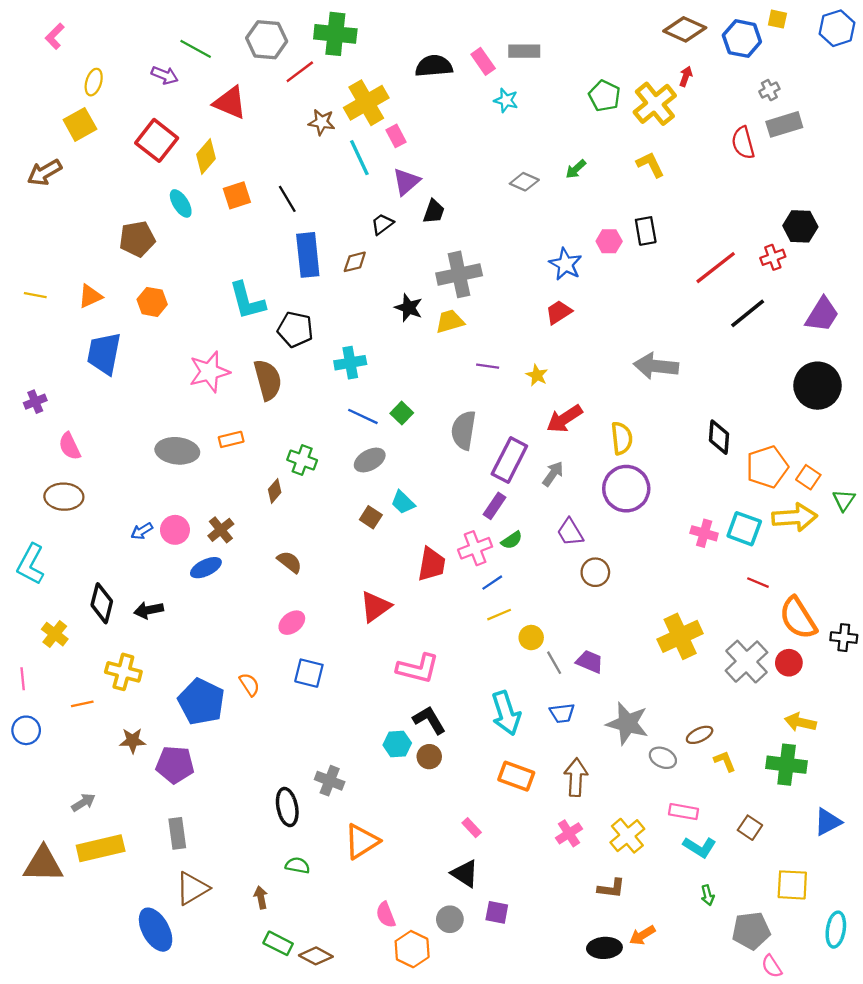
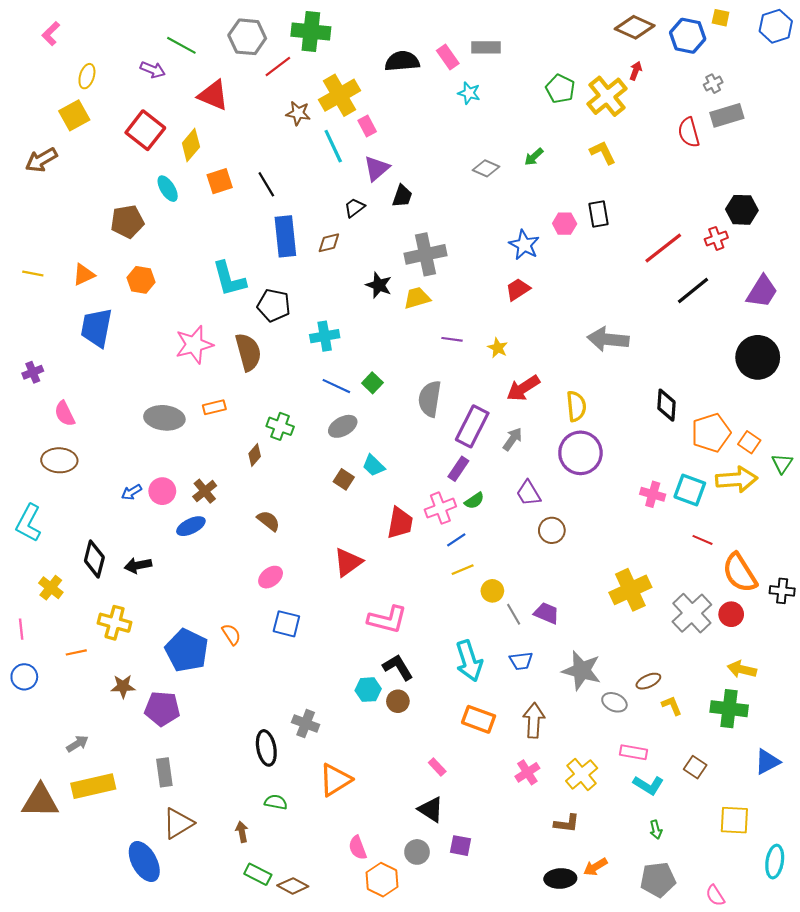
gray pentagon: (751, 931) -> (658, 880), moved

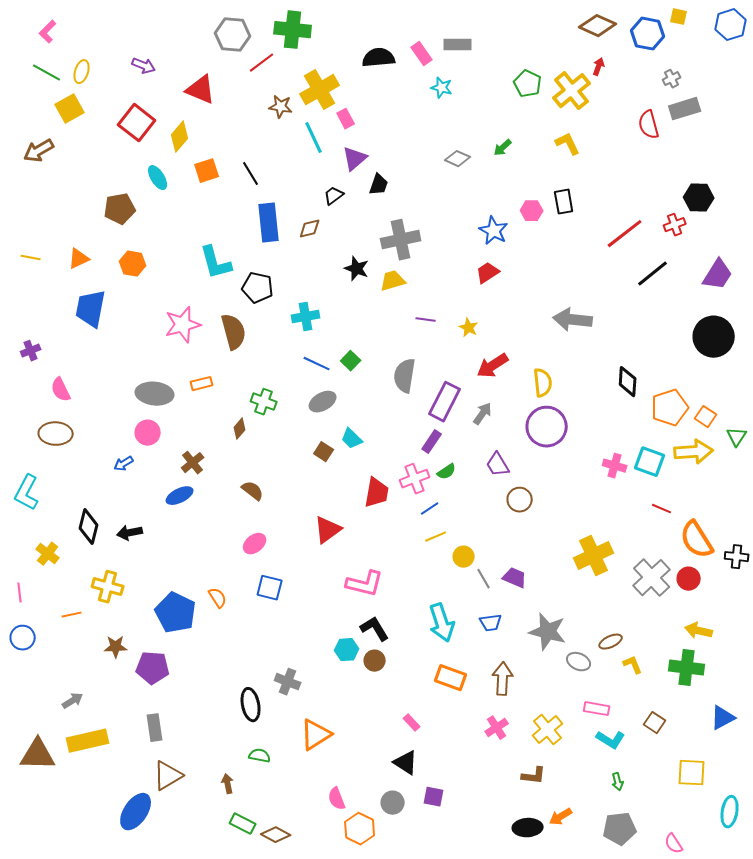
green line: (181, 45) -> (47, 73), moved
pink circle: (162, 491) -> (148, 433), moved
blue ellipse: (144, 862) -> (136, 812), turned 63

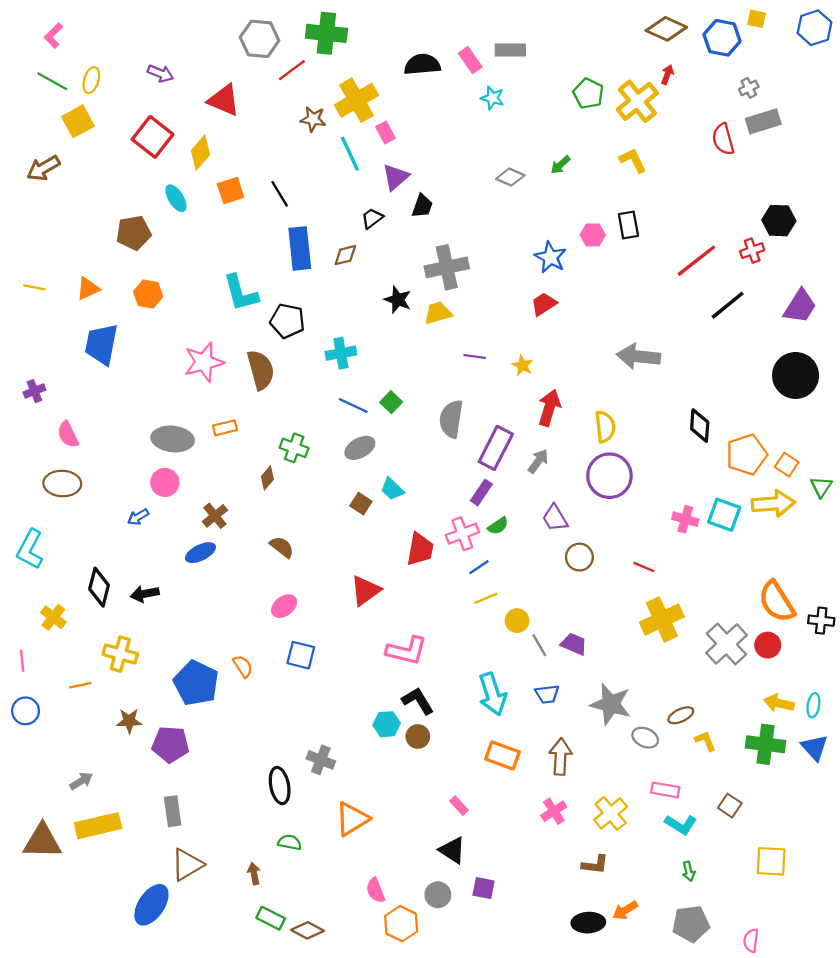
red arrow: (493, 366) -> (549, 408), turned 140
red line: (662, 509) -> (644, 567), moved
blue triangle: (723, 718) -> (815, 748), moved, turned -44
cyan ellipse: (730, 812) -> (813, 705), moved, size x0.7
pink semicircle: (674, 844) -> (751, 940), turned 40

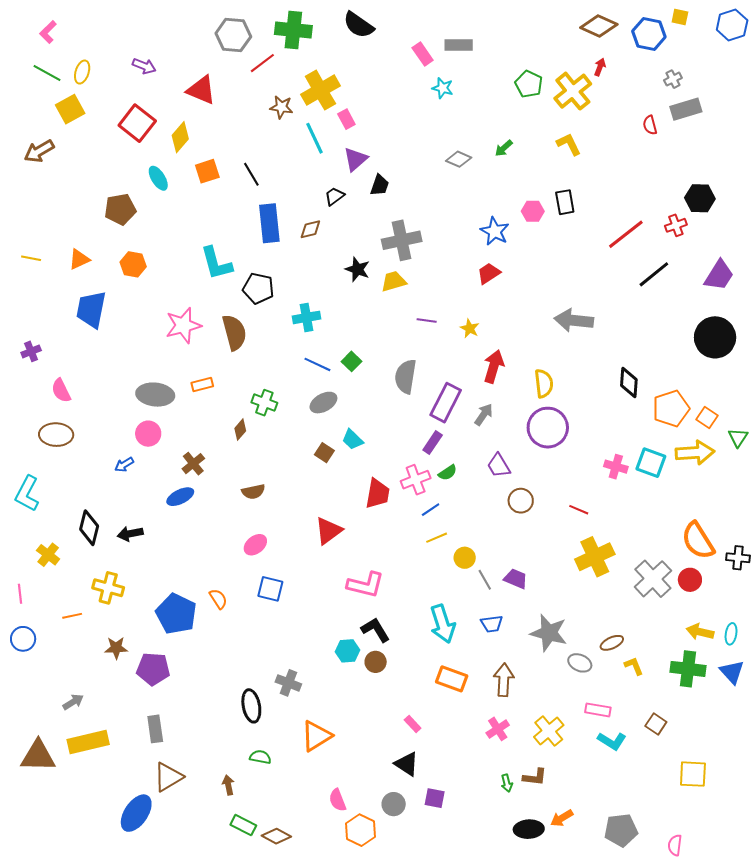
black semicircle: (422, 65) -> (359, 25), moved, turned -140
red semicircle: (723, 139) -> (650, 125), size x0.7
brown semicircle: (282, 547) -> (253, 492), turned 130
green arrow: (689, 871) -> (507, 783), moved

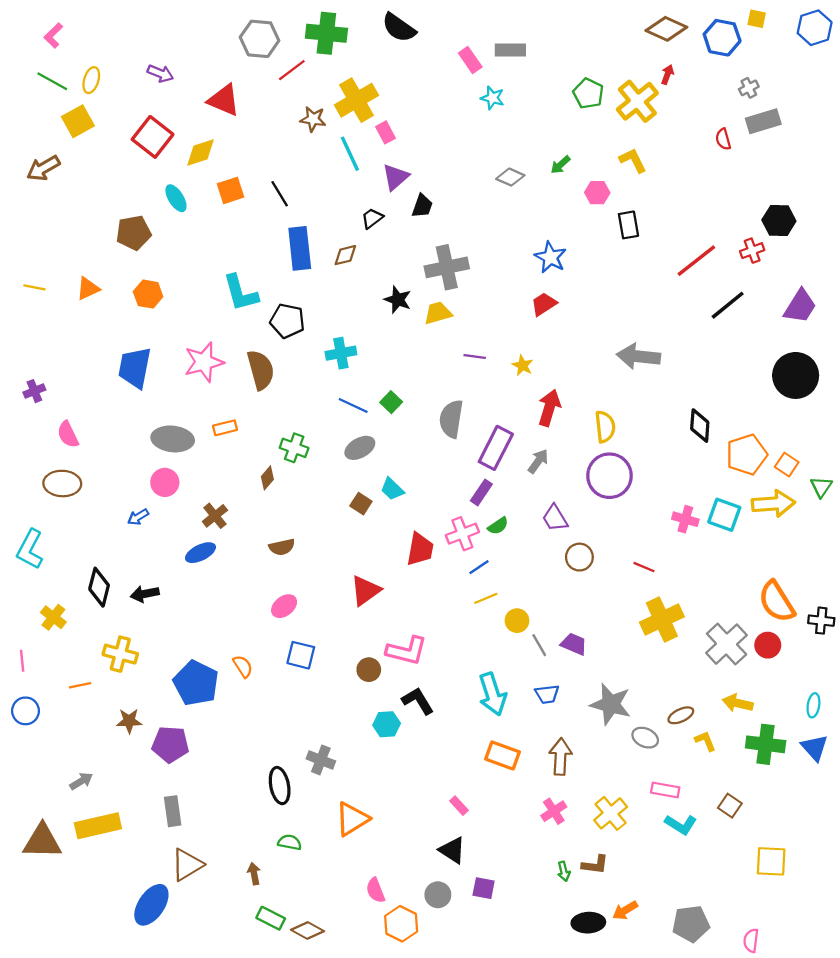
yellow diamond: (180, 137) -> (200, 153), turned 32
pink hexagon: (533, 211) -> (597, 193), moved
blue trapezoid: (91, 309) -> (135, 368), moved
yellow arrow: (700, 632) -> (738, 703), moved
brown circle: (376, 662) -> (369, 670), moved

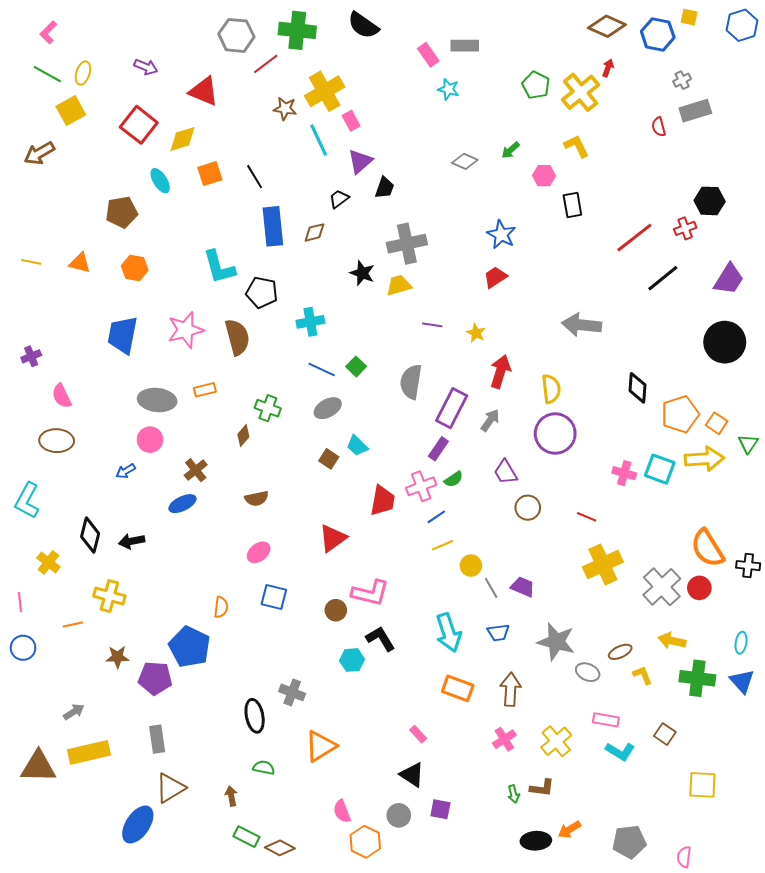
orange triangle: (88, 288) -> (80, 263), turned 40
orange semicircle: (243, 666) -> (221, 607), turned 40
blue pentagon: (196, 683) -> (190, 647), moved

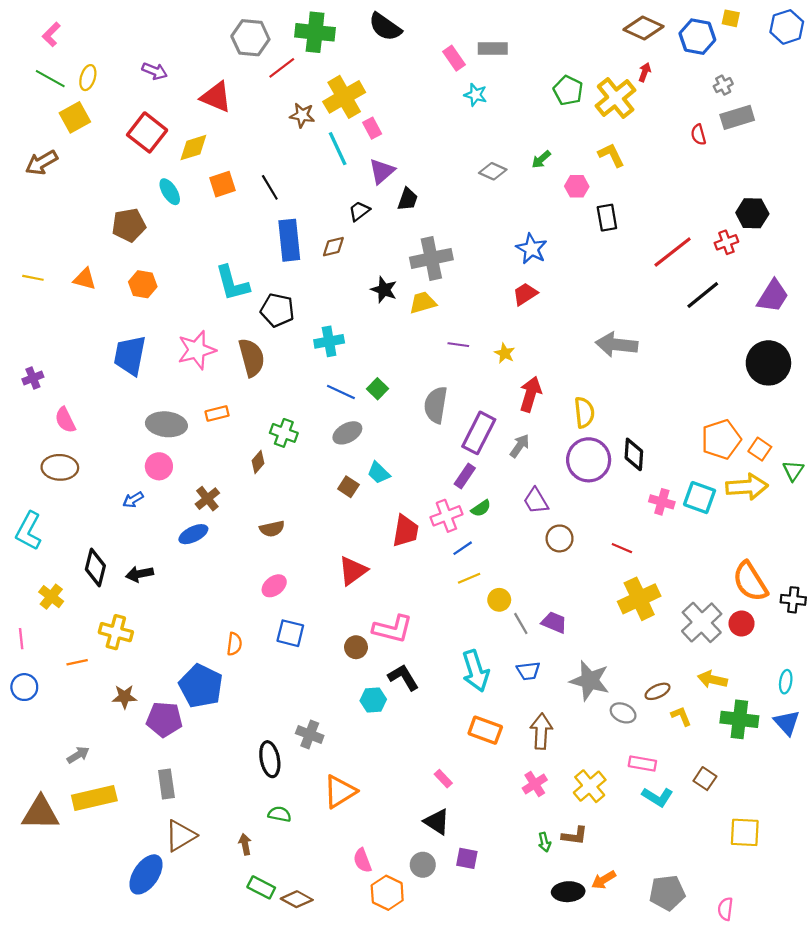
black diamond: (637, 388) -> (634, 454), moved

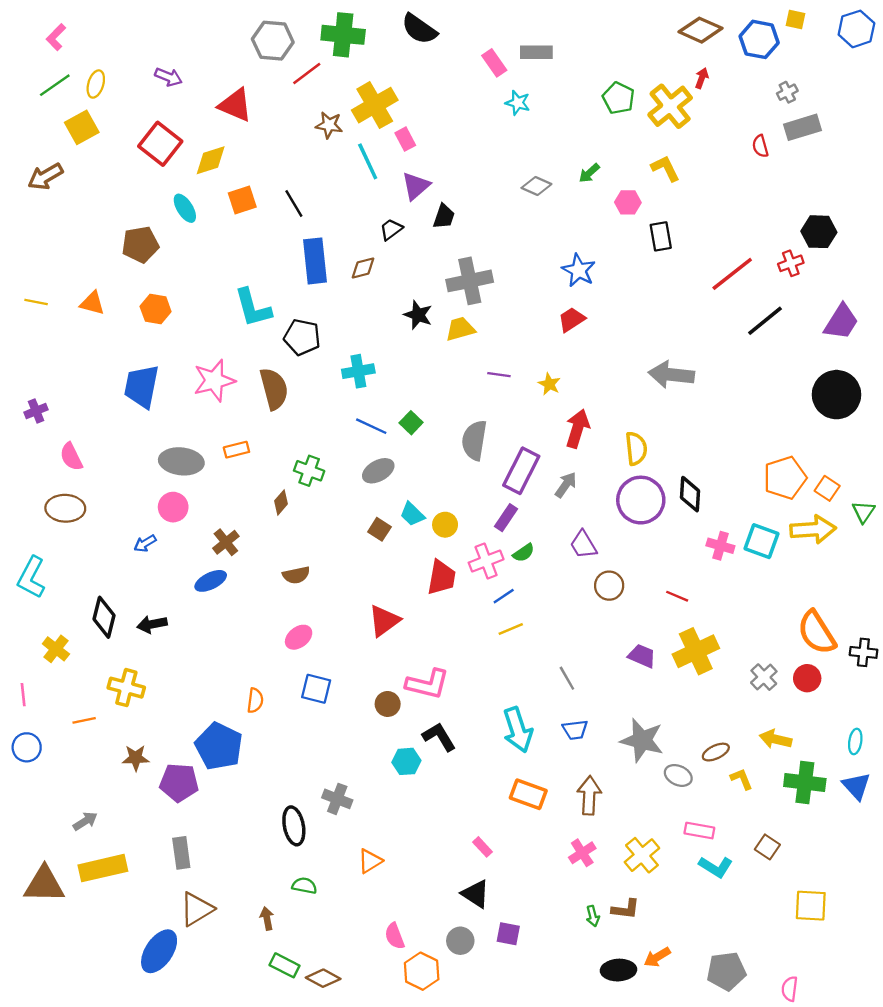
green line: (50, 79) -> (55, 85), turned -64
yellow circle: (499, 600) -> (445, 525), moved
purple trapezoid: (554, 622) -> (642, 656), moved
gray cross: (702, 622) -> (764, 677), size x0.6
orange triangle: (340, 792) -> (370, 861), size x0.7

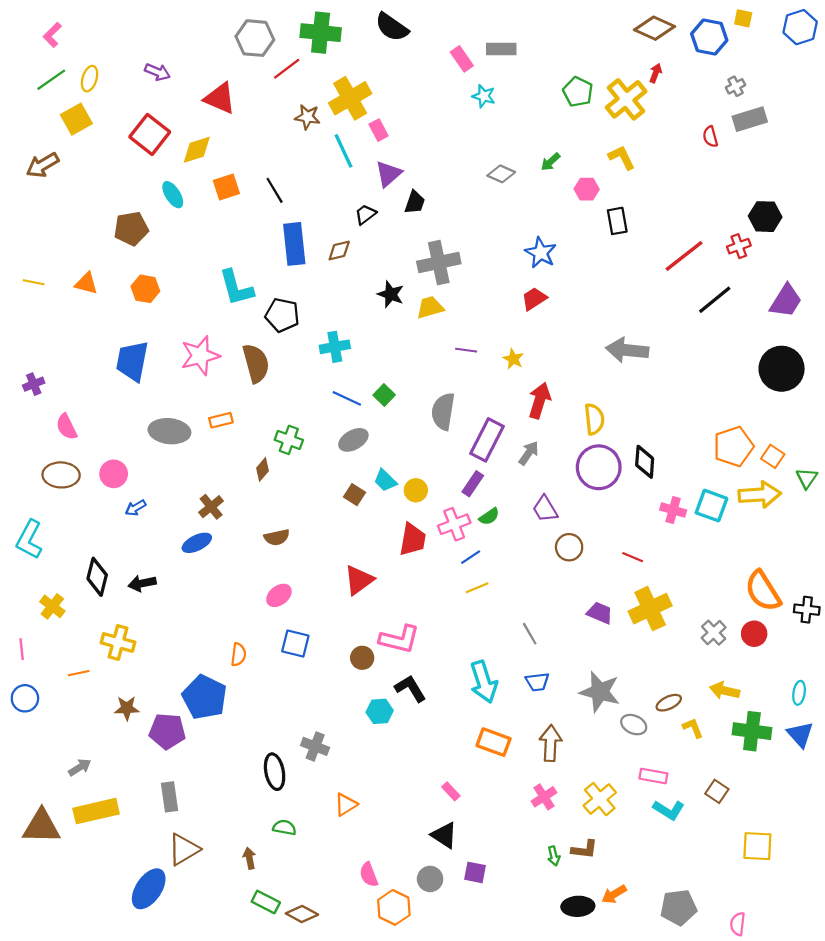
pink circle: (173, 507) -> (114, 474), moved

